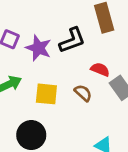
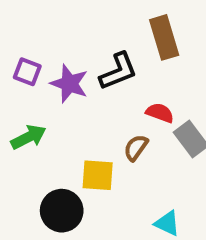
brown semicircle: (83, 93) -> (136, 148), turned -96
yellow square: (46, 94) -> (98, 175), moved

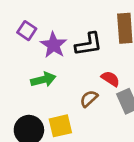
green arrow: (28, 137) -> (43, 80), moved
yellow square: (98, 175) -> (60, 126), moved, turned -30

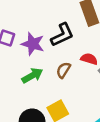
brown semicircle: (89, 99) -> (63, 70), moved

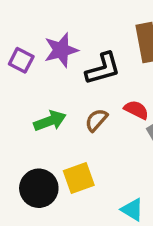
purple star: (33, 44) -> (61, 50), moved, turned 30

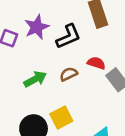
brown semicircle: (96, 120) -> (69, 74), turned 30

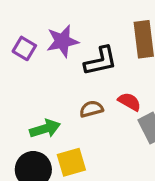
green arrow: (35, 79) -> (45, 129), moved

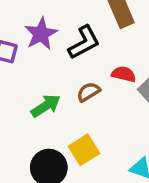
green arrow: (45, 129) -> (46, 106), moved

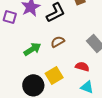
red semicircle: (124, 74) -> (82, 67), moved

